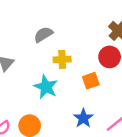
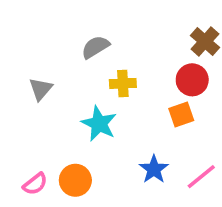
orange square: (91, 81) -> (181, 115), moved

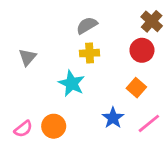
gray semicircle: (95, 47) -> (87, 25), moved
orange square: (181, 115) -> (136, 88), moved, turned -30

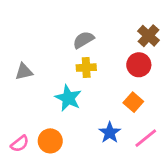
gray triangle: (27, 57) -> (24, 72), turned 36

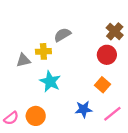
yellow cross: (86, 68) -> (43, 51), moved
gray triangle: (24, 72) -> (23, 60), moved
blue star: (110, 133) -> (84, 109), turned 30

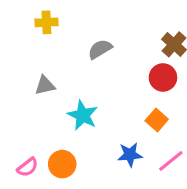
yellow cross: (43, 51) -> (46, 22), moved

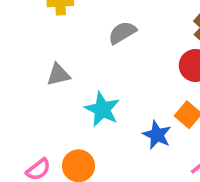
blue star: (130, 155) -> (157, 135), moved, turned 30

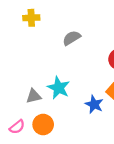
gray triangle: (58, 75) -> (34, 96), moved

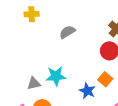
cyan star: (59, 88) -> (56, 76), turned -30

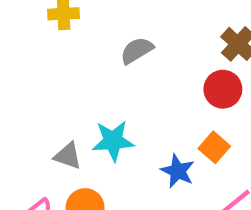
gray triangle: (34, 83) -> (68, 156), turned 32

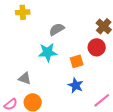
cyan star: (113, 141) -> (48, 52), moved
orange square: (214, 147) -> (77, 61), moved, turned 32

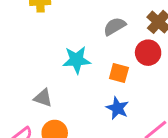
gray semicircle: (57, 29) -> (115, 26), moved
orange square: (77, 61) -> (119, 73), turned 32

